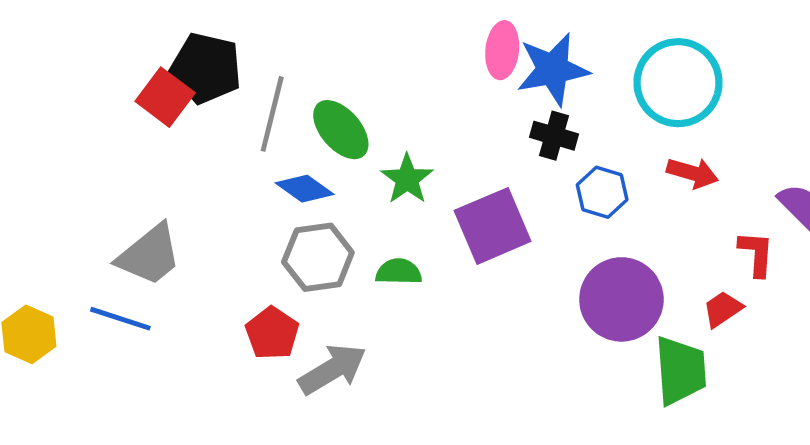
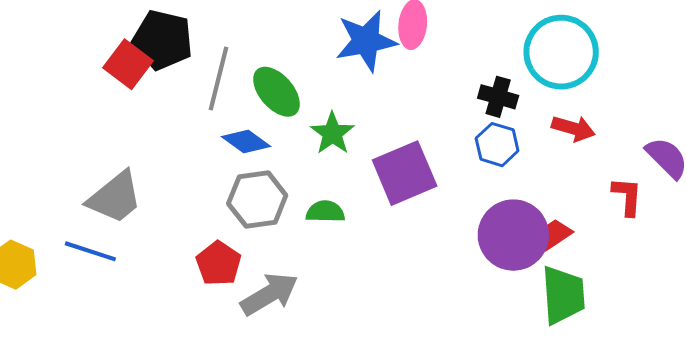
blue star: (553, 69) -> (366, 41), moved
black cross: (554, 136) -> (498, 97), moved
red trapezoid: (723, 309) -> (555, 234), moved

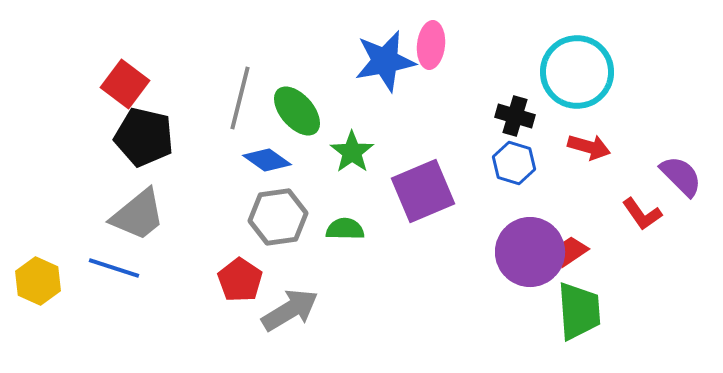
black pentagon: (163, 40) -> (144, 137), moved
red square: (128, 64) -> (125, 84), moved
red L-shape: (627, 196) -> (642, 214), turned 141

